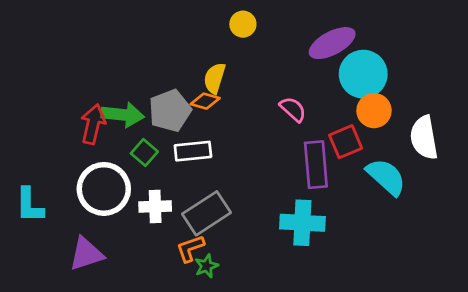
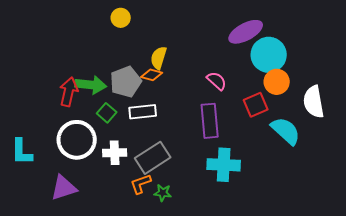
yellow circle: (243, 24) -> (121, 18), moved
purple rectangle: (316, 165) -> (210, 121), moved
green star: (206, 266) -> (163, 193), moved, turned 30

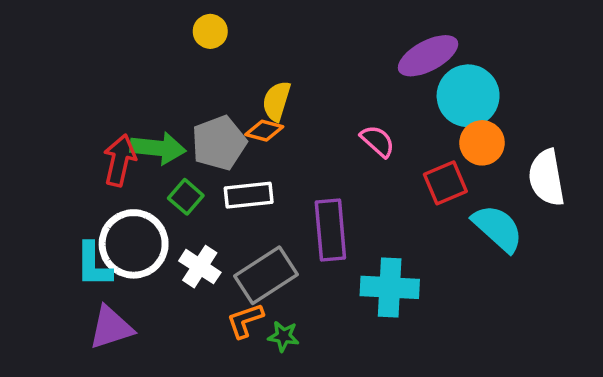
purple rectangle: (210, 121) -> (330, 230), moved
cyan L-shape: (22, 152) -> (94, 265), moved
white cross: (115, 153) -> (200, 267), turned 35

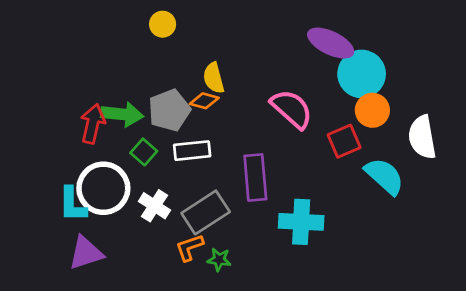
purple ellipse: (428, 56) -> (331, 43), turned 54
yellow semicircle: (276, 101) -> (214, 78), turned -32
pink semicircle: (377, 141) -> (292, 109), size x1.6

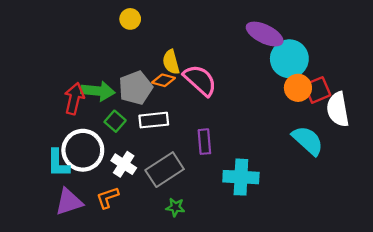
pink semicircle: (292, 109) -> (200, 80), moved
red square: (344, 141) -> (317, 90), moved
purple rectangle: (255, 178) -> (204, 142), size x0.7
orange L-shape: (189, 247) -> (108, 198), moved

